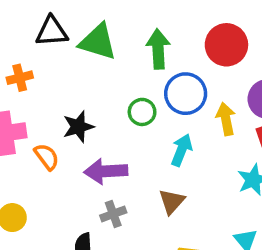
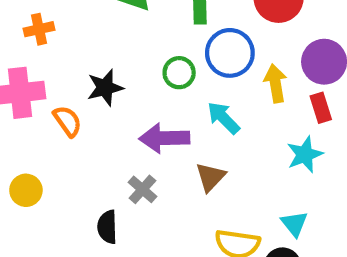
cyan arrow: (182, 150) -> (223, 118), turned -68
purple arrow: (106, 171) -> (164, 138), moved
gray cross: (113, 214) -> (142, 189), turned -30

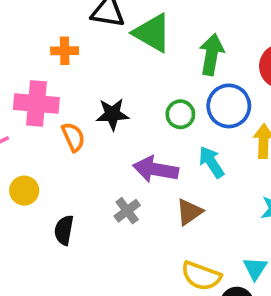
black semicircle: (107, 227) -> (64, 230), moved

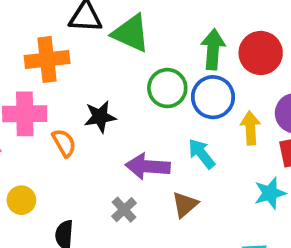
orange cross: (65, 51) -> (47, 60), size x1.6
green arrow: (211, 54) -> (213, 49), moved
green circle: (180, 114) -> (167, 88), moved, size x1.4

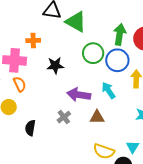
orange cross: (47, 60) -> (33, 41), moved, size x0.6
orange semicircle: (64, 143) -> (20, 84), moved
brown triangle: (185, 205) -> (97, 117), turned 35

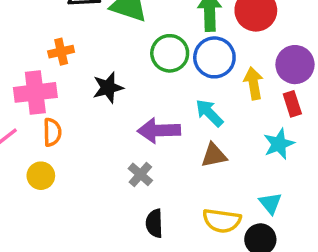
orange semicircle: (20, 84) -> (52, 132), turned 35
brown triangle: (97, 117) -> (214, 155), moved
black semicircle: (30, 128) -> (154, 223), moved

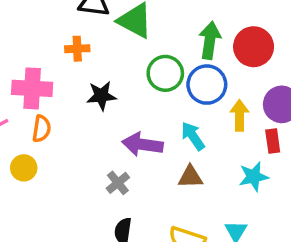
orange cross: (61, 52) -> (77, 49), moved

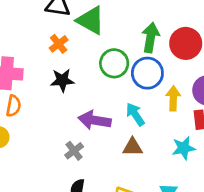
orange cross: (77, 49) -> (59, 44), moved, turned -36

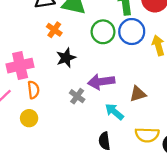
cyan arrow: (135, 114) -> (114, 112), moved
gray cross: (74, 151) -> (77, 96), moved

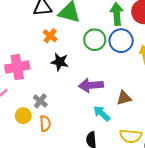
black star: (66, 58) -> (60, 62), turned 30
orange semicircle: (33, 90) -> (45, 123), moved
gray cross: (77, 96) -> (40, 101), moved

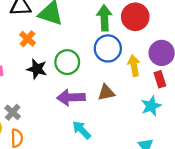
green circle: (95, 40) -> (67, 62), moved
brown triangle: (124, 98) -> (106, 93), moved

